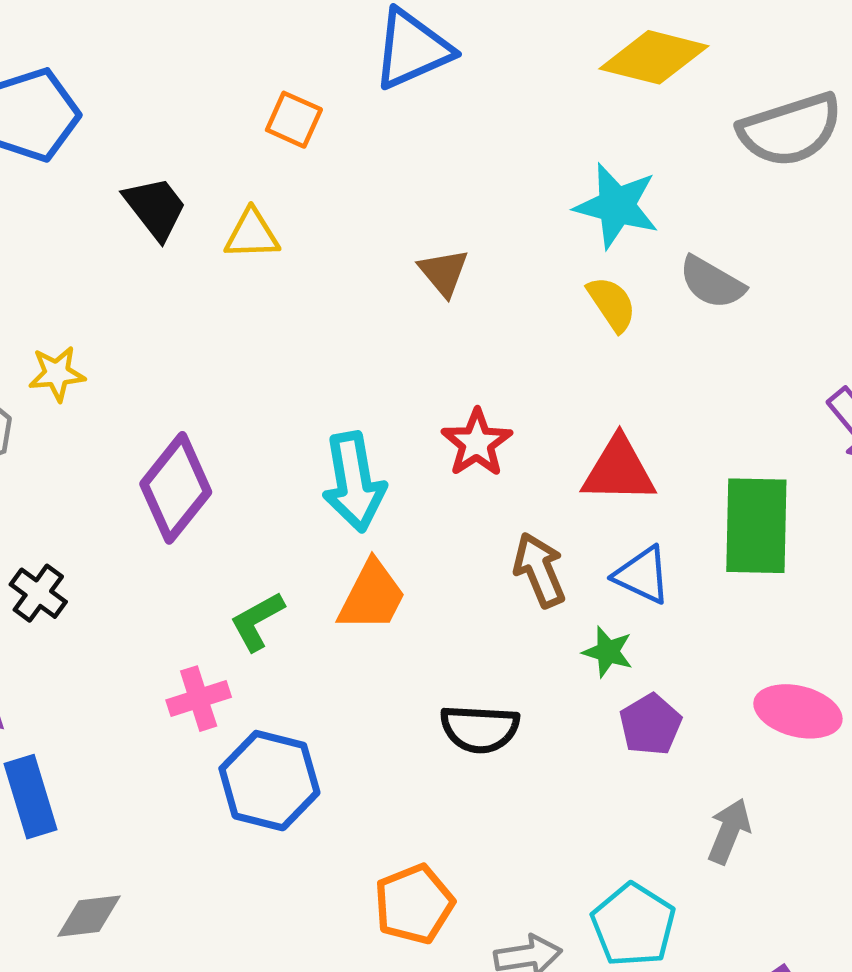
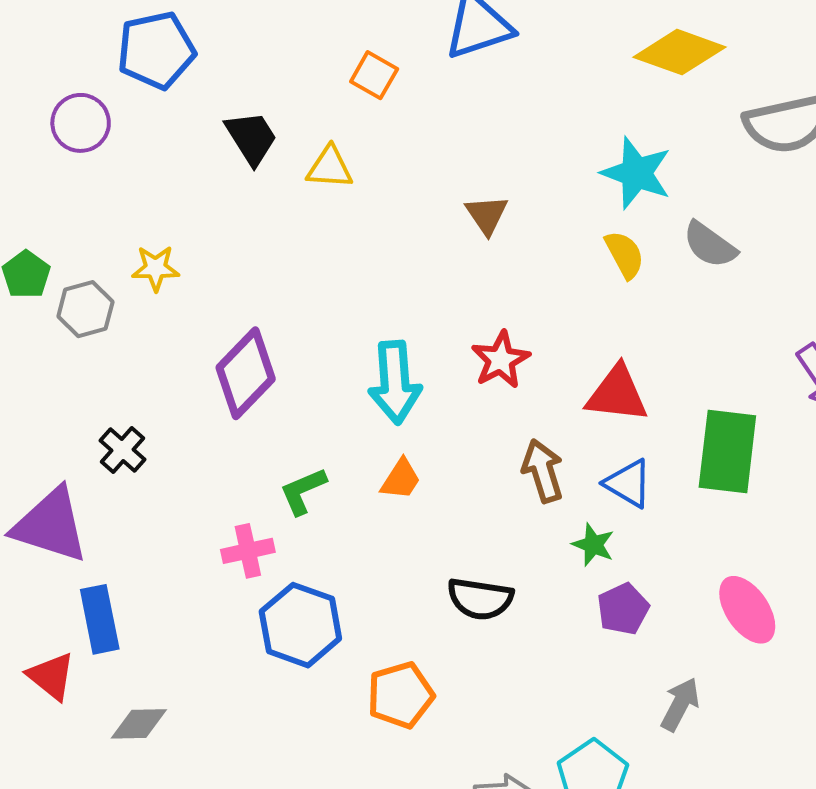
orange trapezoid: (372, 596) -> (401, 479), size x0.7
pink ellipse: (798, 711) -> (747, 610), turned 36
orange pentagon: (414, 904) -> (400, 695), moved

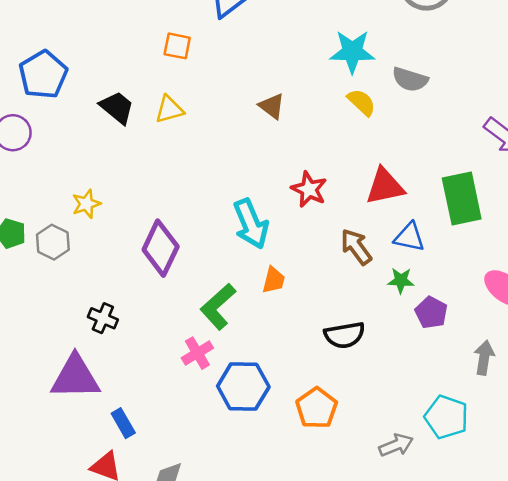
green L-shape: (303, 491) -> (218, 307), size x1.4
blue rectangle: (100, 619) -> (123, 423), size x0.7

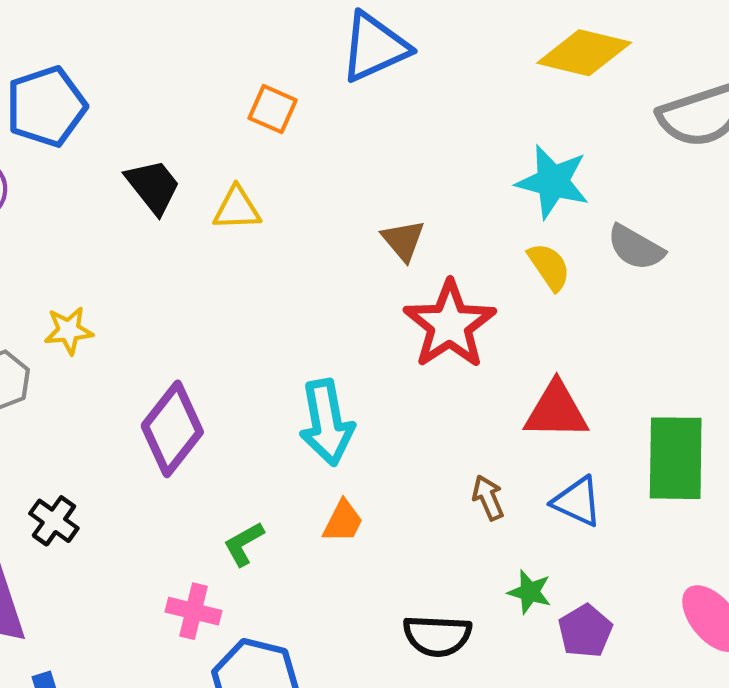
red star: (309, 189) -> (450, 325), moved, size x1.5
brown arrow: (356, 247) -> (488, 498), size x0.7
green star: (401, 280) -> (530, 592), moved
green L-shape: (218, 307) -> (244, 544), size x0.6
pink cross: (197, 353) -> (193, 611), turned 32

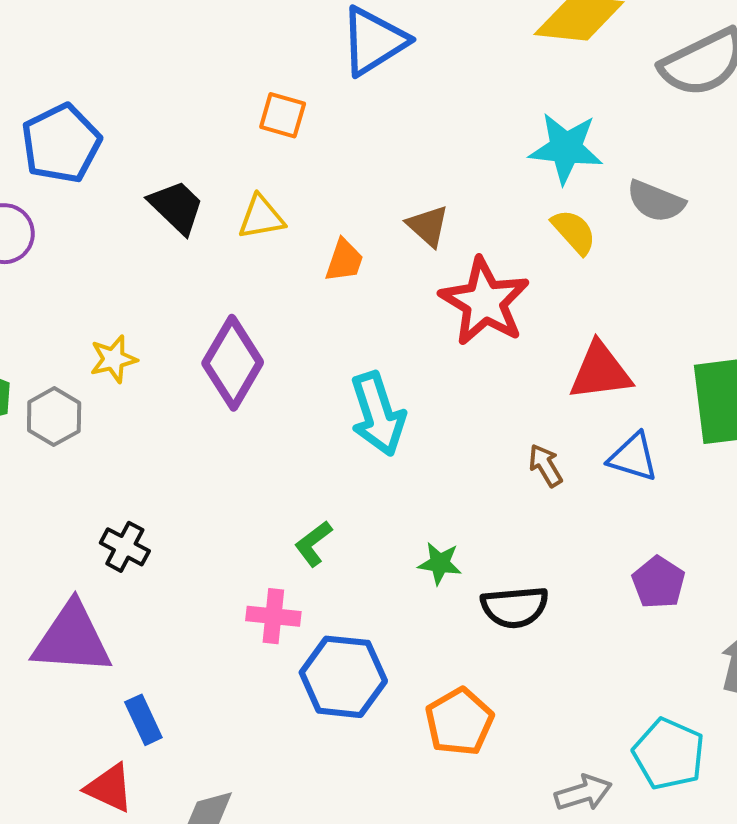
purple diamond: (172, 429) -> (233, 363), moved
orange trapezoid: (343, 521) -> (344, 260), moved
green star: (530, 592) -> (440, 563), moved

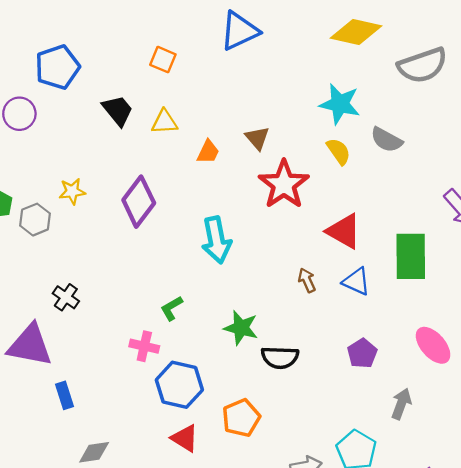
orange square: (283, 115) -> (163, 60), moved
red triangle: (600, 371) -> (344, 231), turned 30
green star: (440, 563) -> (241, 328), size x1.4
red triangle: (109, 788) -> (185, 438), moved

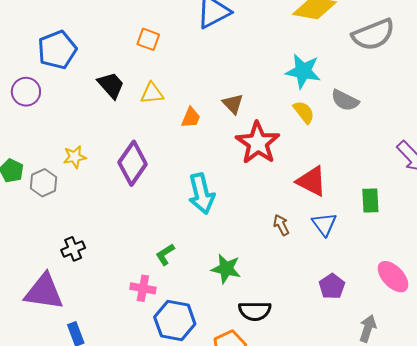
green rectangle: (411, 256) -> (370, 200), size x0.6
blue triangle: (356, 281) -> (324, 224), turned 32
black cross: (66, 297) -> (73, 249), turned 35
black semicircle: (280, 357) -> (255, 311), moved

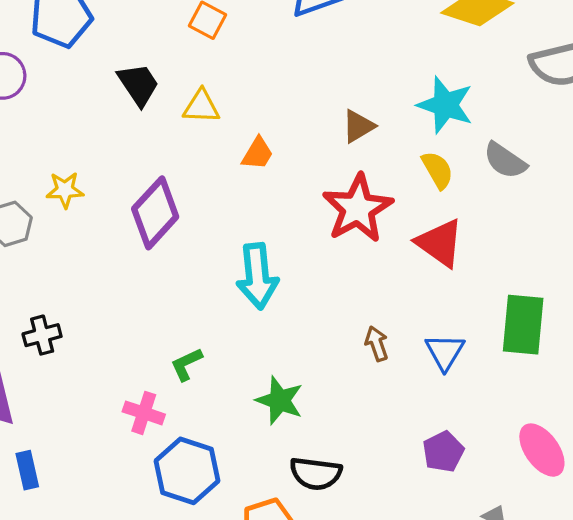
brown triangle: (233, 104) -> (358, 126), moved, turned 35
red triangle: (312, 181) -> (440, 243), moved
green rectangle: (370, 200) -> (523, 325), size x1.5

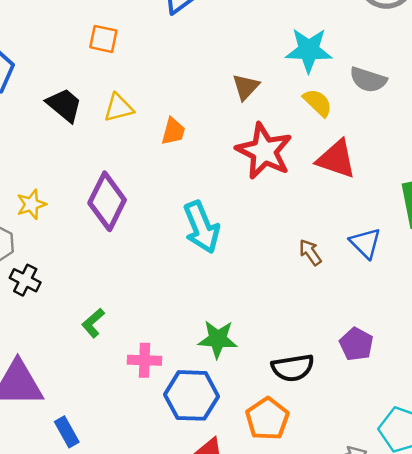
black cross: (42, 335) -> (25, 280), moved, turned -32
green L-shape: (186, 364) -> (93, 323), moved
green star: (280, 400) -> (218, 339), moved
purple pentagon: (443, 452) -> (356, 344), moved

